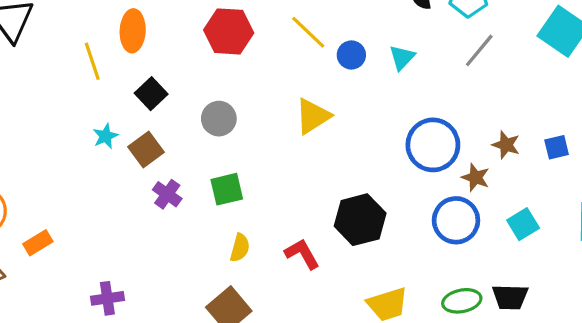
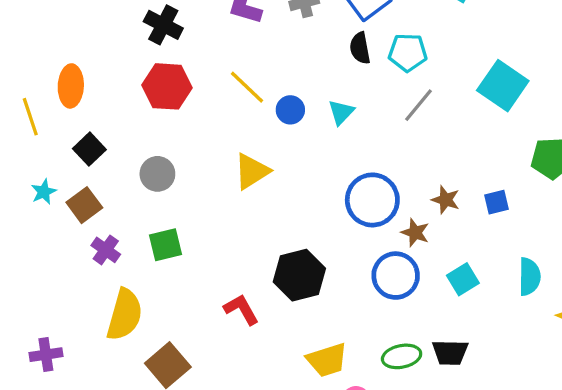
yellow semicircle: (240, 248) -> (125, 315), moved, size x1.8

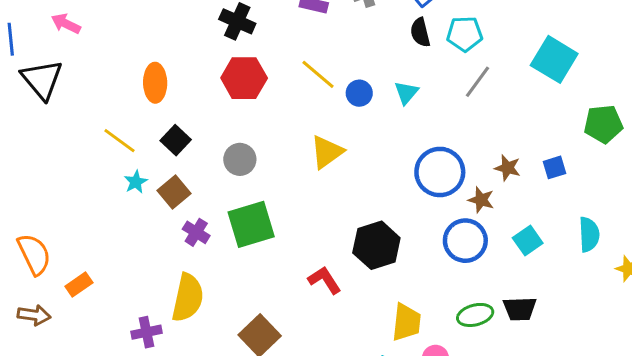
yellow line: (30, 117) -> (119, 141), moved, turned -32
green square: (166, 245) -> (251, 224), size x1.5
yellow semicircle: (125, 315) -> (188, 298), moved
yellow trapezoid: (327, 360) -> (406, 322), turned -63

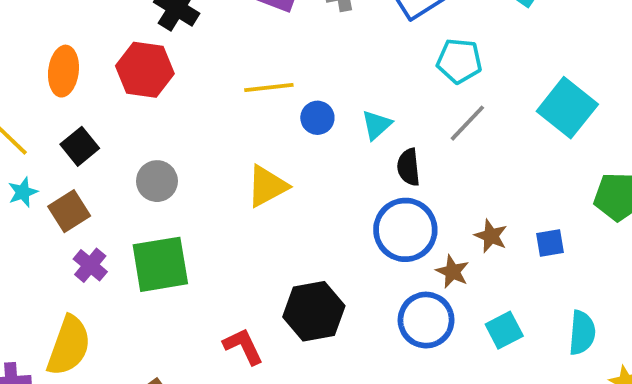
black semicircle: (420, 32) -> (409, 167), moved
yellow line: (318, 74) -> (269, 87), turned -54
red hexagon: (244, 78) -> (145, 70), moved

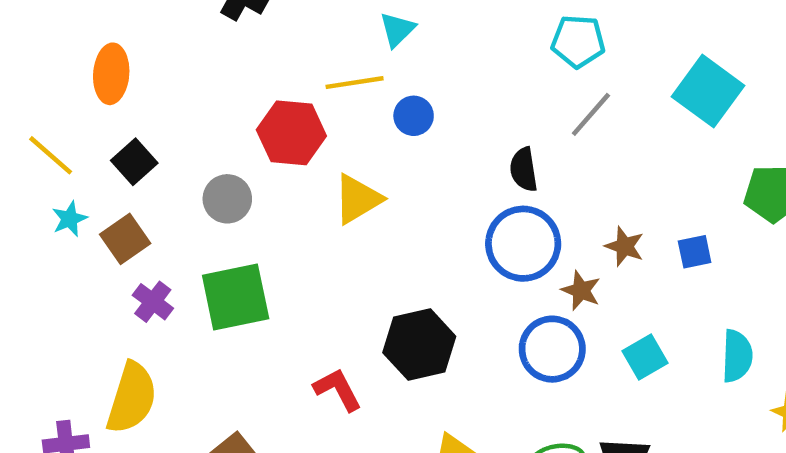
red hexagon: (145, 70) -> (291, 133), moved
cyan triangle: (377, 125) -> (397, 30), moved

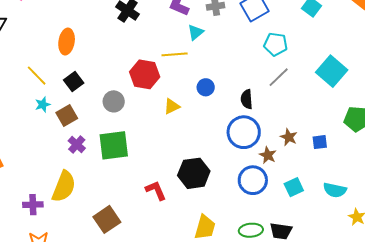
blue circle: (414, 116) -> (206, 87), moved
yellow triangle: (358, 199) -> (172, 106), size x0.7
cyan semicircle: (737, 356) -> (335, 190), turned 95

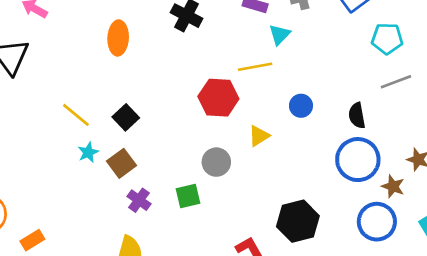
orange ellipse: (67, 42) -> (118, 38), moved
gray line: (279, 77) -> (396, 82), turned 30
gray circle: (114, 101) -> (216, 162), moved
green square: (114, 145) -> (188, 196), size x0.6

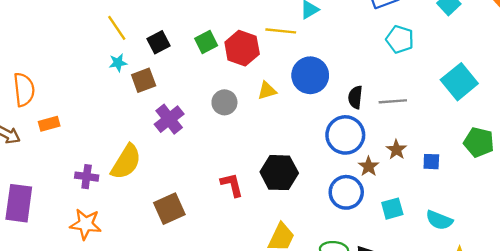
gray line: (396, 82) -> (393, 101), moved
blue circle: (301, 106) -> (310, 75), size x1.8
green square: (188, 196) -> (206, 42), moved, turned -30
purple cross: (139, 200) -> (169, 119), moved, size x1.4

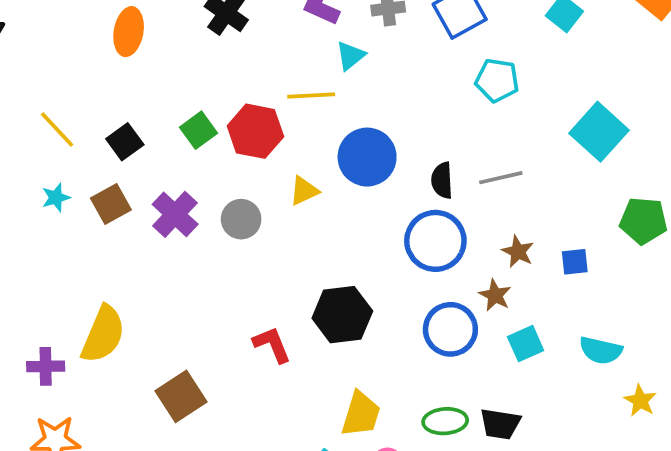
cyan star: (118, 63) -> (56, 198), moved
purple cross: (169, 119) -> (175, 214), moved
brown star: (369, 166) -> (495, 295), moved

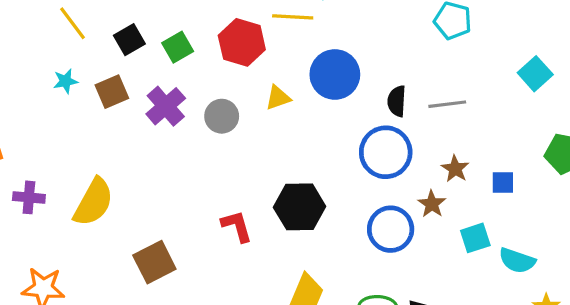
green square: (199, 130) -> (178, 47), moved
cyan square: (599, 132) -> (535, 74), size x0.7
cyan square: (526, 344) -> (475, 238), moved
purple cross: (46, 366) -> (29, 197), moved

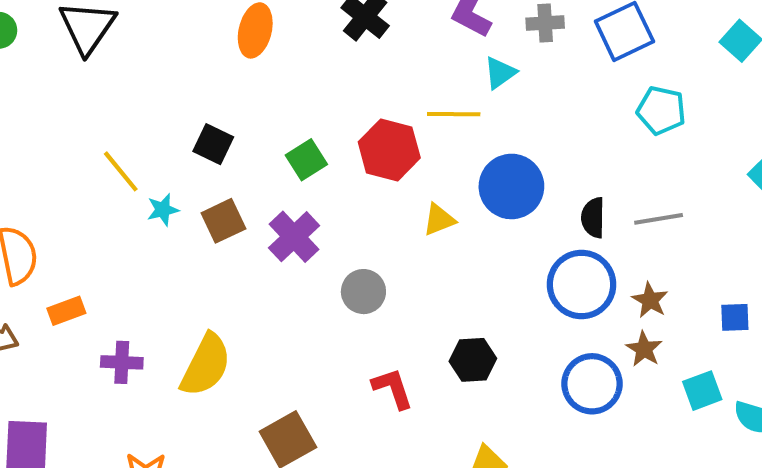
yellow line: (73, 23) -> (121, 171), moved
black square: (129, 40) -> (213, 144), moved, turned -32
gray circle: (222, 116) -> (363, 292), moved
brown star: (455, 169) -> (650, 300), moved
black hexagon: (300, 207) -> (473, 360), size x0.7

